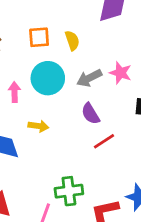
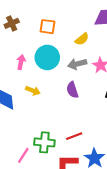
yellow semicircle: (72, 41) -> (82, 39), moved, turned 56
red line: (104, 141) -> (74, 136), moved

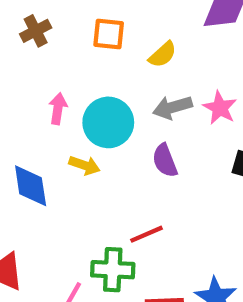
yellow semicircle: (82, 39) -> (163, 55), moved
cyan circle: (47, 57) -> (108, 122), moved
red line: (74, 136) -> (147, 234), moved

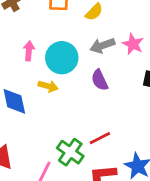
red line: (147, 234) -> (100, 138), moved
green cross: (113, 270) -> (70, 152), turned 36

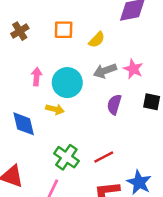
purple semicircle: (100, 80) -> (114, 104), moved, turned 42
green cross: (70, 152) -> (66, 157), moved

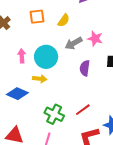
blue diamond: (24, 124) -> (17, 94), turned -45

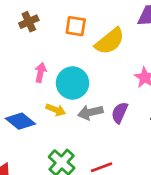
yellow semicircle: (64, 20) -> (110, 41), size x1.6
gray arrow: (74, 43) -> (90, 112), moved

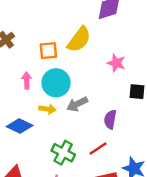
orange square: (76, 26) -> (48, 51), moved
purple semicircle: (120, 113) -> (110, 119), moved

